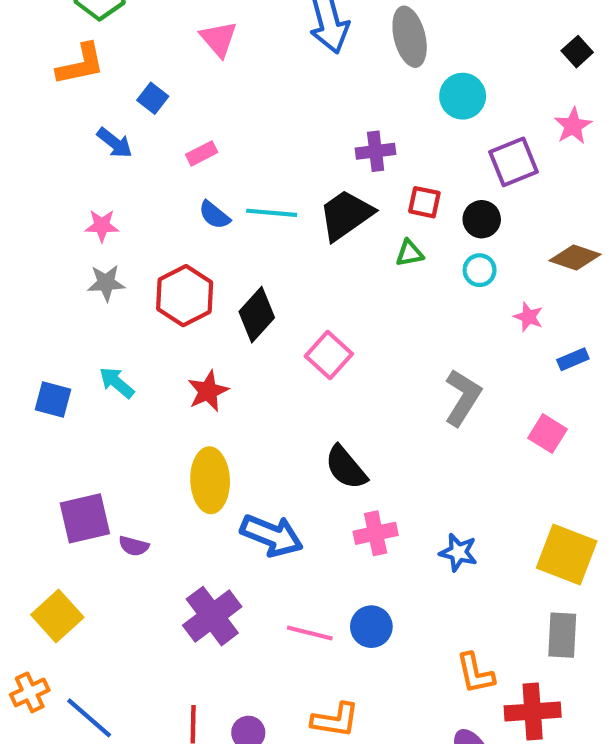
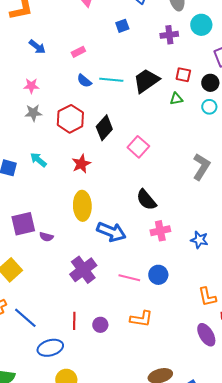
blue square: (153, 98) -> (122, 26), moved, turned 32
purple cross: (376, 151) -> (169, 35), moved

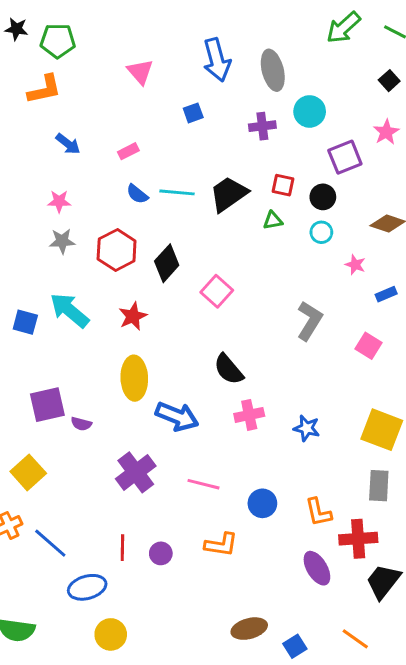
cyan arrow: (38, 160) -> (69, 310), size x1.6
blue circle: (158, 275) -> (262, 503), moved

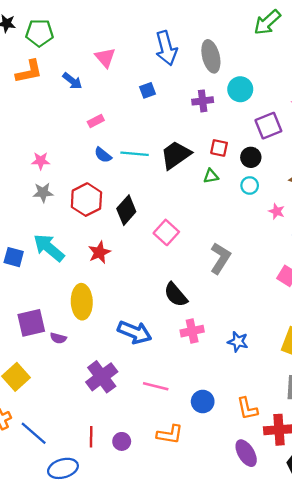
blue arrow: (68, 144) -> (72, 81), moved
gray L-shape: (310, 321) -> (220, 258), moved
yellow ellipse: (134, 378) -> (82, 302), moved

